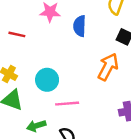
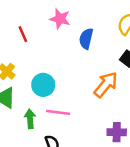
red line: (17, 34) -> (23, 34), turned 42
green arrow: (36, 126) -> (30, 119), moved, turned 90

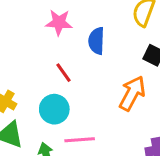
red line: (23, 34) -> (64, 73), moved

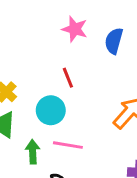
blue semicircle: (96, 41) -> (114, 41), moved

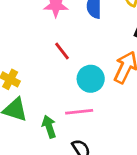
cyan circle: (51, 110) -> (91, 79), moved

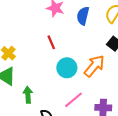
pink line: (79, 112) -> (73, 100), moved, turned -48

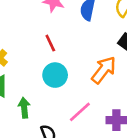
cyan circle: (67, 68) -> (55, 75), moved

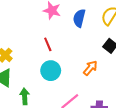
orange arrow: (104, 70) -> (90, 68), size x0.7

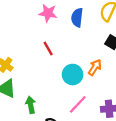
cyan circle: (51, 71) -> (73, 75), moved

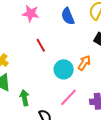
pink star: (48, 13) -> (31, 14), moved
blue semicircle: (77, 18) -> (68, 16), turned -30

